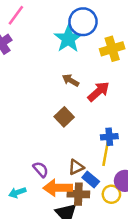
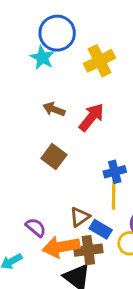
cyan star: (68, 39) -> (42, 58), size x0.7

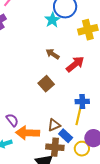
purple semicircle: (36, 227) -> (12, 120), moved
orange arrow: (61, 247) -> (28, 133), moved

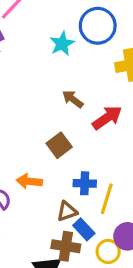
cyan star: (52, 20) -> (62, 44), moved
blue cross: (82, 102) -> (85, 183), moved
orange arrow: (28, 133) -> (29, 181), moved, size x0.7

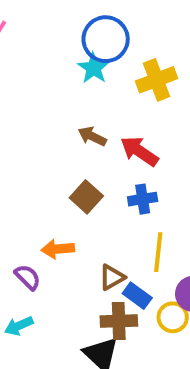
cyan star: (62, 44) -> (94, 68), moved
red arrow: (107, 118) -> (139, 151), turned -100
blue cross: (85, 183) -> (143, 199), moved

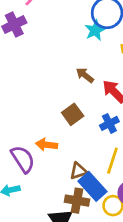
blue cross: (143, 199) -> (109, 123), turned -30
purple semicircle: (28, 277) -> (23, 159), size x1.5
blue rectangle: (137, 296) -> (93, 186), size x1.5

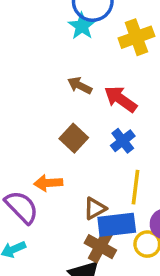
blue rectangle: (93, 186) -> (117, 225), turned -44
brown cross: (77, 201) -> (100, 247), turned 30

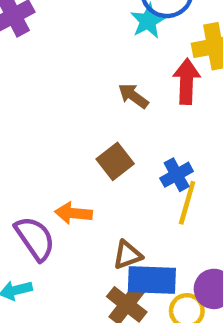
red arrow: (121, 99) -> (187, 81), moved, turned 48
yellow line: (136, 187) -> (187, 203), moved

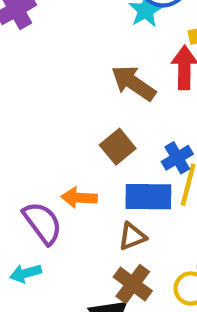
brown arrow: (133, 96) -> (133, 83), size x1.5
blue rectangle: (152, 280) -> (148, 197), moved

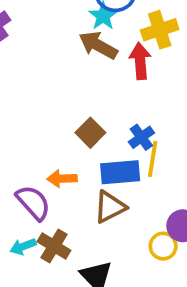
brown arrow: (133, 83) -> (98, 45), moved
brown triangle: (132, 236) -> (110, 207), size x1.4
brown cross: (133, 284) -> (54, 246), moved

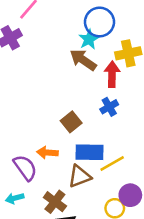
blue cross: (141, 137) -> (109, 107), moved
yellow line: (153, 159) -> (112, 163), moved, turned 45
brown cross: (54, 246) -> (55, 202), moved

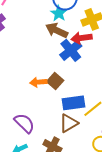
red arrow: (112, 74) -> (81, 38), turned -90
blue cross: (109, 107) -> (71, 50), moved, size x1.5
orange arrow: (47, 153) -> (38, 82), moved

